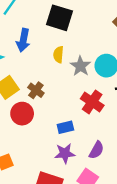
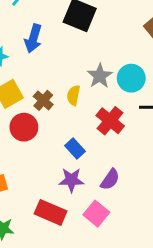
yellow semicircle: (58, 55) -> (73, 95), moved
blue rectangle: (65, 127) -> (75, 148), turned 56

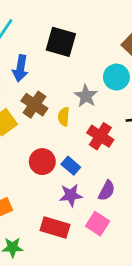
cyan circle: (131, 78) -> (116, 77), moved
brown cross: (43, 100) -> (34, 105), moved, size x1.4
red circle: (24, 127) -> (42, 162), moved

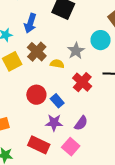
yellow semicircle: (64, 117) -> (57, 64), turned 88

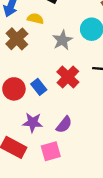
yellow semicircle: (57, 64) -> (35, 19), moved
blue rectangle: (57, 101) -> (39, 87), moved
pink square: (71, 147) -> (51, 151), turned 30

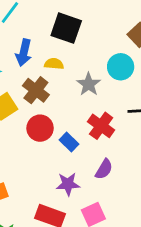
red circle: (14, 89) -> (40, 128), moved
purple semicircle: (64, 125) -> (104, 169), moved

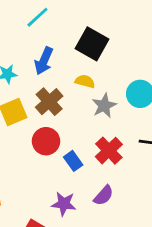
yellow semicircle: (54, 64) -> (85, 81), moved

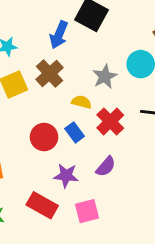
blue arrow: (44, 61) -> (59, 35), moved
yellow semicircle: (85, 81) -> (81, 102), moved
red circle: (46, 141) -> (44, 137), moved

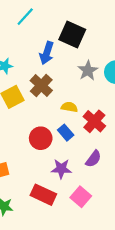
gray star: (105, 76) -> (88, 71), moved
pink square: (87, 211) -> (81, 197), turned -30

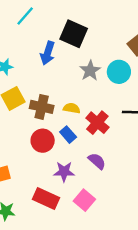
brown cross: (41, 86) -> (42, 107), moved, turned -30
purple semicircle: (93, 159) -> (97, 161), turned -84

